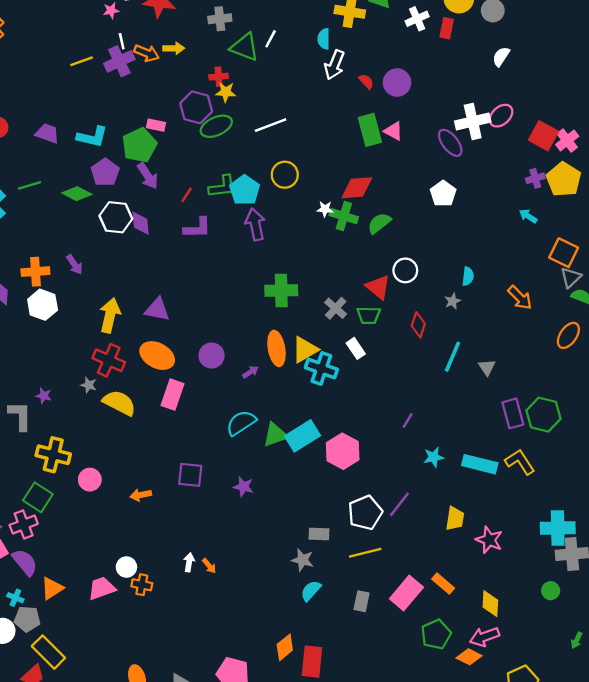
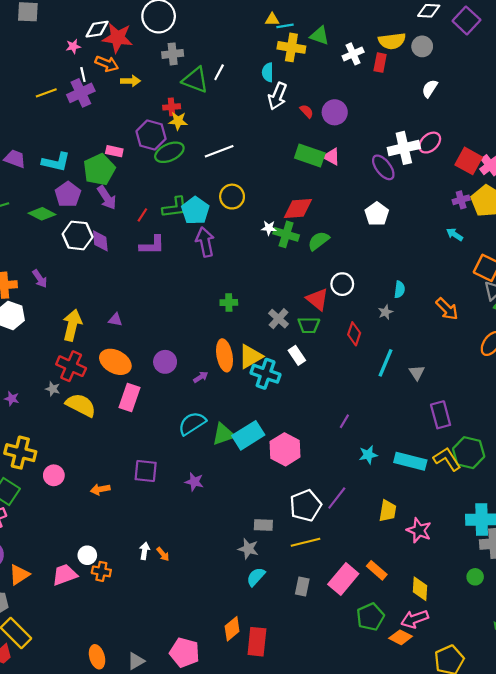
orange arrow: (147, 53) -> (107, 64), moved
green rectangle: (370, 130) -> (310, 156), turned -56
green cross: (281, 291) -> (229, 302), size x0.6
purple triangle: (157, 309) -> (115, 320), size x0.6
green hexagon: (544, 415) -> (469, 453), moved

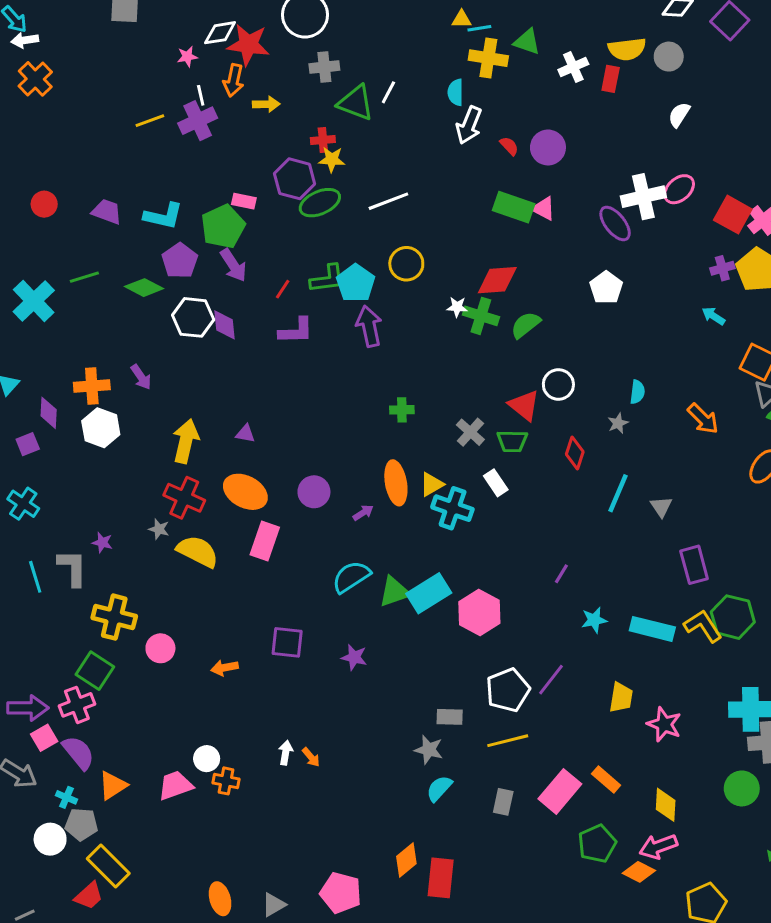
orange arrow: (107, 64) -> (233, 80), turned 80
yellow triangle: (250, 356) -> (432, 484), size x0.7
green circle: (475, 577) -> (742, 788), size x1.5

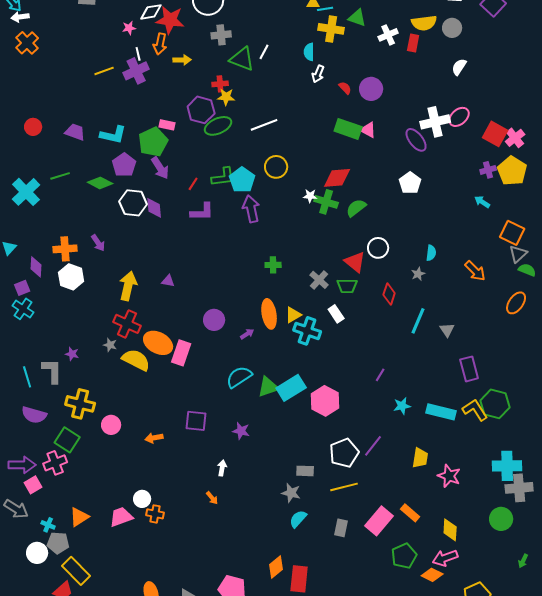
white arrow: (469, 125) -> (318, 74), size x0.7
orange ellipse: (245, 492) -> (158, 343), moved
cyan cross: (23, 504) -> (23, 309), moved
purple semicircle: (78, 753) -> (34, 415), moved, turned 145
white arrow: (286, 753) -> (222, 468), moved

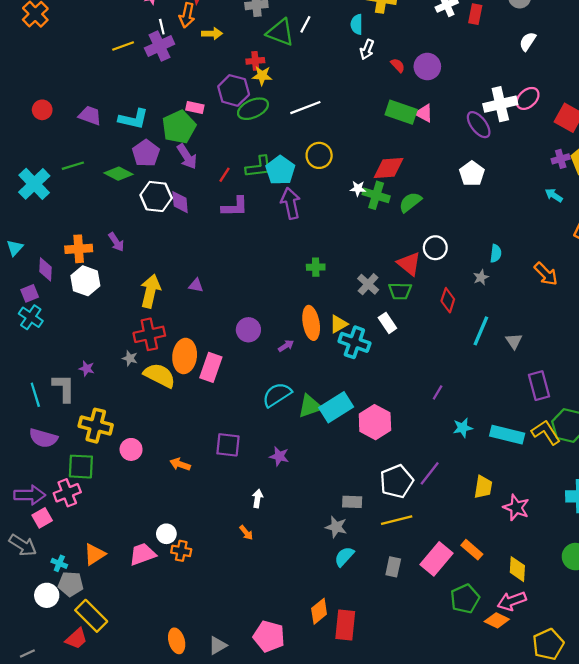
red cross: (127, 324) -> (149, 334), turned -36
orange ellipse: (158, 343) -> (185, 356), turned 68
orange arrow: (154, 438) -> (180, 464), turned 30
green square: (67, 440) -> (81, 467), turned -30

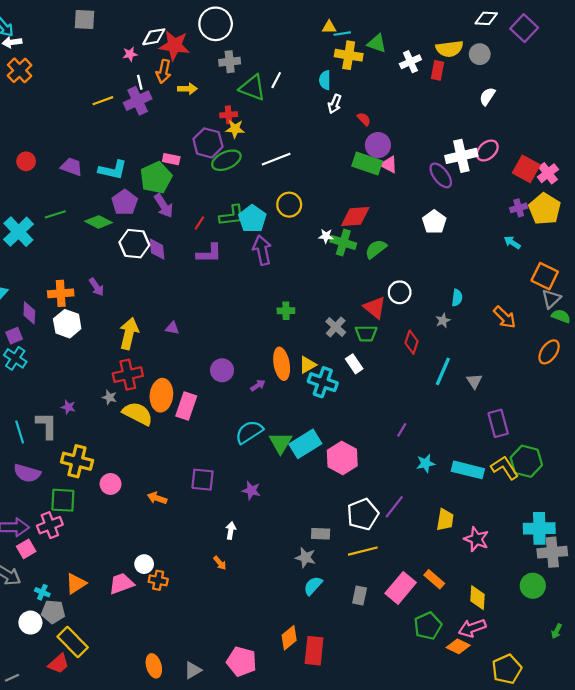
purple circle: (427, 67) -> (378, 145), moved
green triangle: (310, 406) -> (281, 443), turned -40

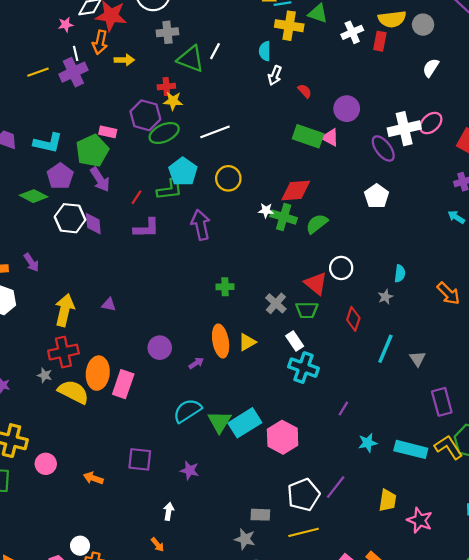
purple circle: (378, 145) -> (347, 109), moved
cyan pentagon: (252, 219) -> (183, 172), moved
cyan cross: (323, 382) -> (304, 368), moved

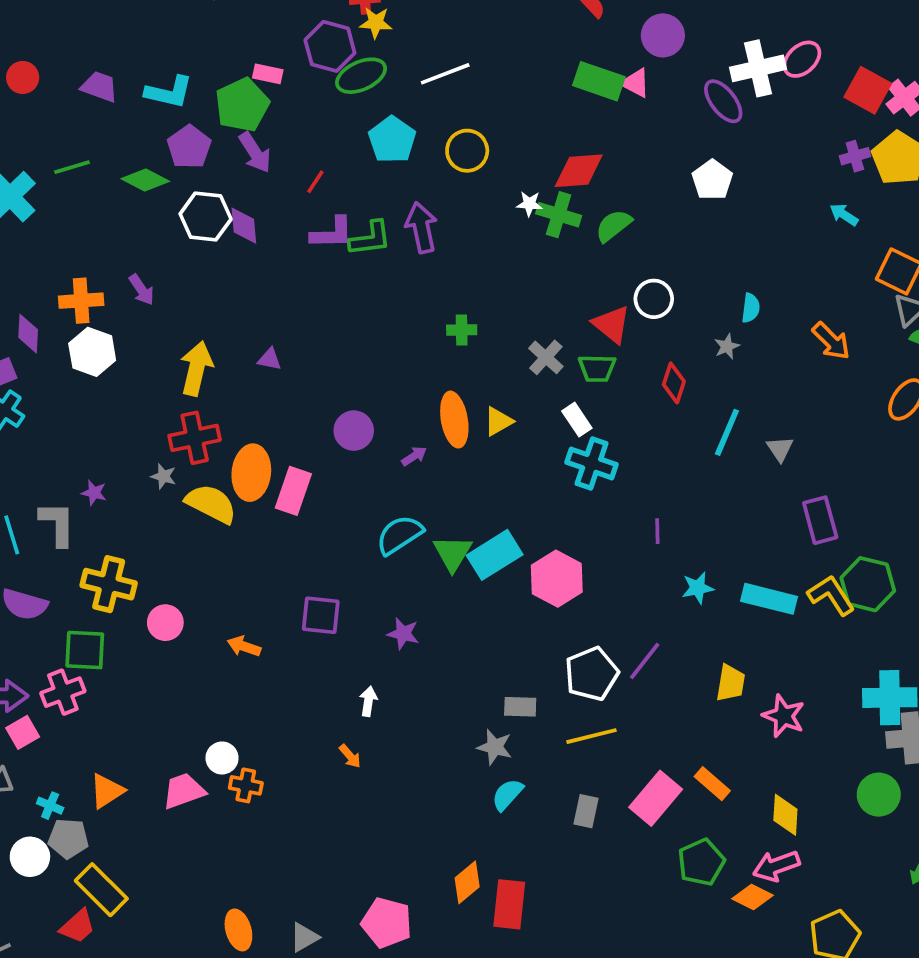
green L-shape: (170, 189) -> (370, 238), moved
purple line: (343, 408) -> (657, 531), turned -32

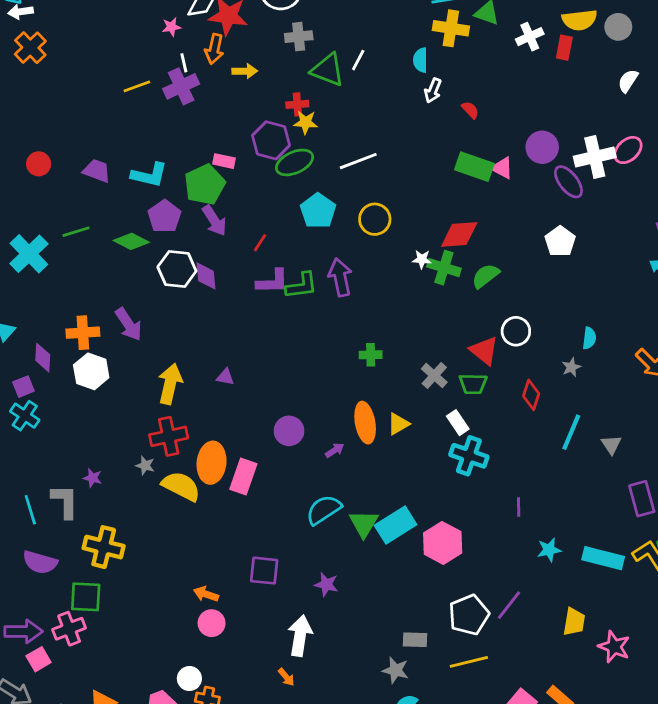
purple circle: (663, 35) -> (542, 147), moved
purple arrow: (142, 290) -> (129, 324), size x1.4
pink circle: (165, 623) -> (212, 623), moved
white arrow: (368, 701) -> (300, 636), size x1.8

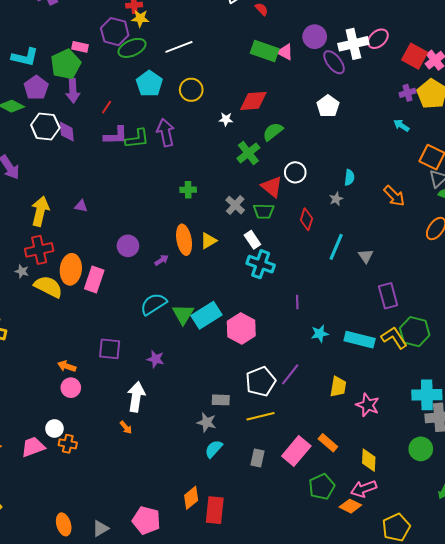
purple arrow: (214, 221) -> (73, 91), turned 30
green cross: (444, 268) -> (248, 153), moved, turned 35

